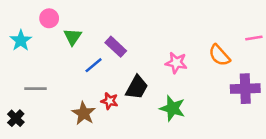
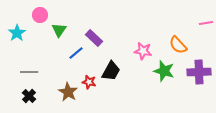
pink line: (254, 38) -> (206, 23), moved
green star: (172, 108) -> (164, 71), moved
black cross: (16, 118) -> (29, 96), moved

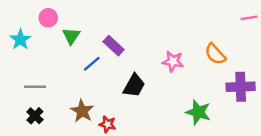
pink line: (206, 23) -> (249, 18), moved
green star: (164, 71) -> (198, 112), moved
red star: (89, 82) -> (108, 124), moved

